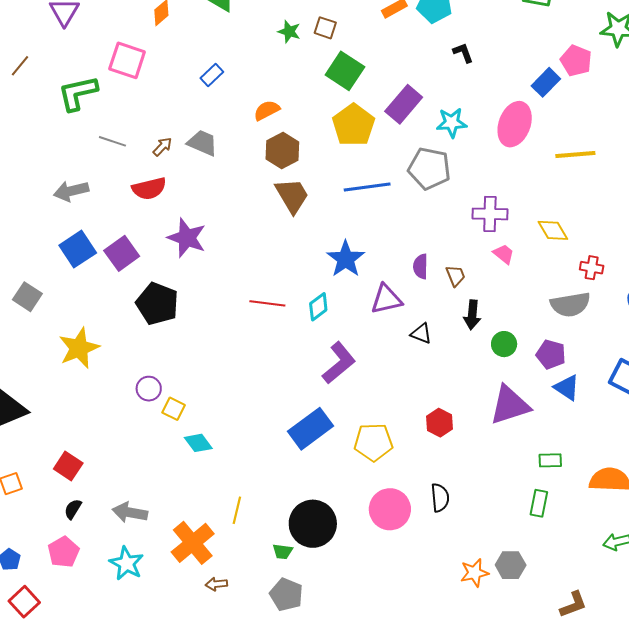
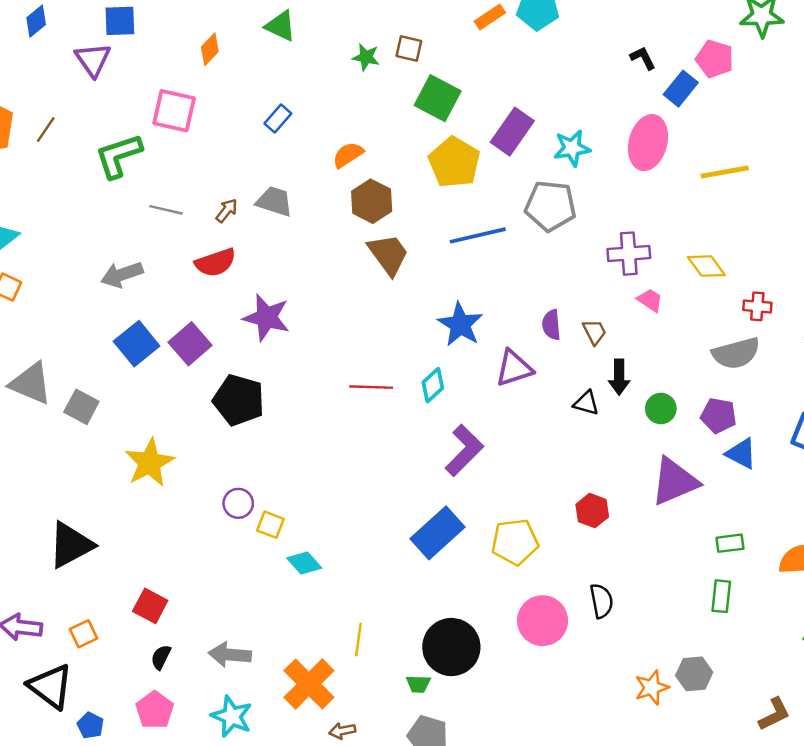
black L-shape: (463, 53) -> (643, 58), moved
black triangle: (421, 333) -> (586, 403), moved

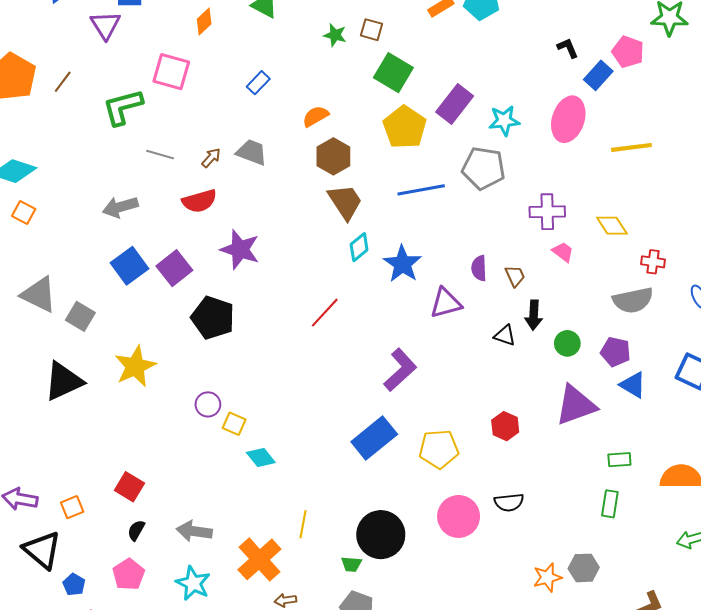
cyan diamond: (433, 385) -> (359, 247), moved
red line: (371, 387) -> (325, 313), turned -52
black triangle: (71, 545) -> (63, 381), moved
black semicircle: (601, 601) -> (509, 502), turned 92

